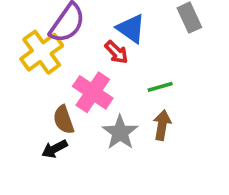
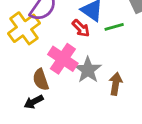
green line: (160, 87) -> (114, 27), moved
gray star: (120, 132) -> (88, 70), moved

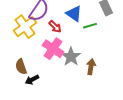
red arrow: (81, 28) -> (55, 27), moved
brown semicircle: (41, 80) -> (21, 67), moved

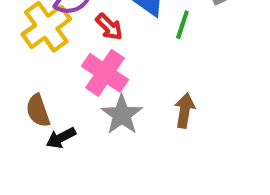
green line: (90, 26) -> (182, 25), turned -56
gray star: (71, 57) -> (122, 115), moved

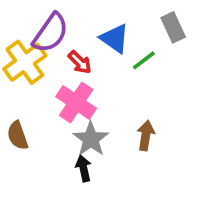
green line: (182, 25) -> (144, 60), turned 35
black arrow: (61, 138) -> (83, 168), moved, turned 105

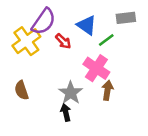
gray rectangle: (173, 27) -> (126, 18), turned -72
pink cross: (76, 102) -> (96, 68), moved

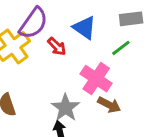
green line: (106, 40) -> (121, 48), moved
brown arrow: (107, 90) -> (109, 105), turned 108

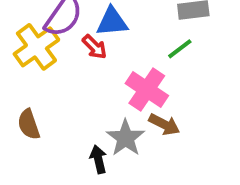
blue triangle: (84, 28) -> (112, 22), moved, turned -40
gray star: (65, 108) -> (126, 138), moved

